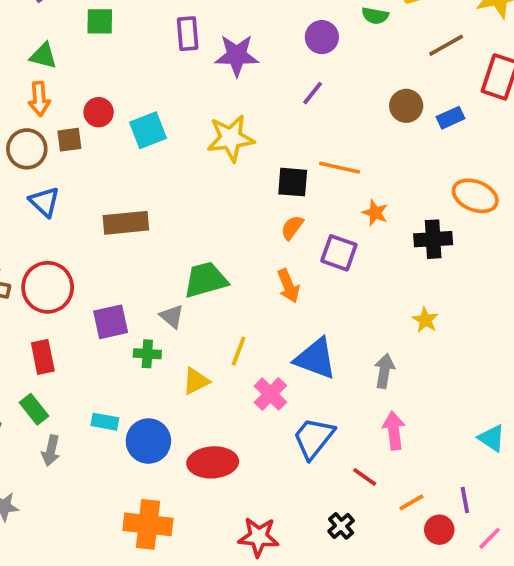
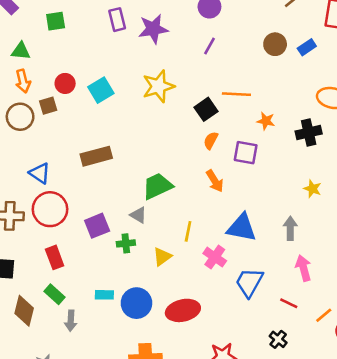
black square: (293, 182) -> (206, 109), turned -30
blue triangle: (44, 202) -> (40, 173), moved

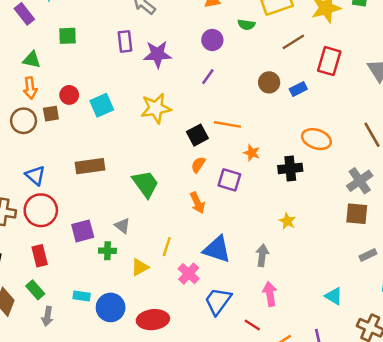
green trapezoid: (157, 186) -> (146, 184), moved, turned 72

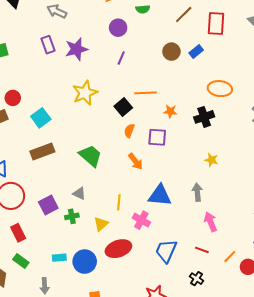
cyan square: (102, 105) -> (41, 118), moved
blue trapezoid: (218, 301) -> (166, 251), moved
gray arrow: (47, 316) -> (45, 286), moved
red ellipse: (153, 320) -> (118, 249), moved

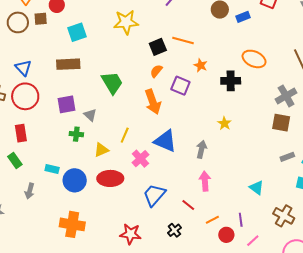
orange arrow: (136, 161) -> (153, 102), size x1.4
purple square: (48, 205) -> (67, 104), moved

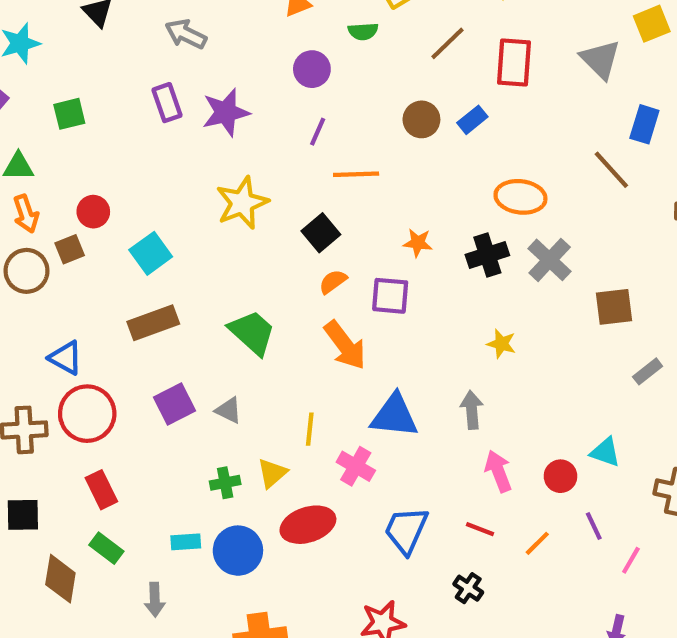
orange line: (183, 41) -> (356, 174), moved
orange semicircle: (156, 71) -> (333, 282), turned 32
gray cross: (286, 96) -> (550, 260), moved
green cross: (76, 134) -> (225, 483), moved
red circle: (226, 235) -> (560, 476), moved

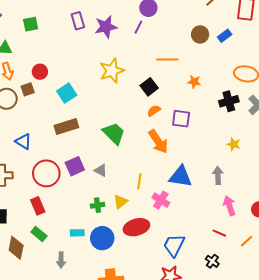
purple line: (318, 132) -> (138, 27), moved
orange star: (418, 243) -> (194, 82), moved
red circle: (87, 414) -> (46, 173), moved
blue trapezoid: (406, 530) -> (174, 245), moved

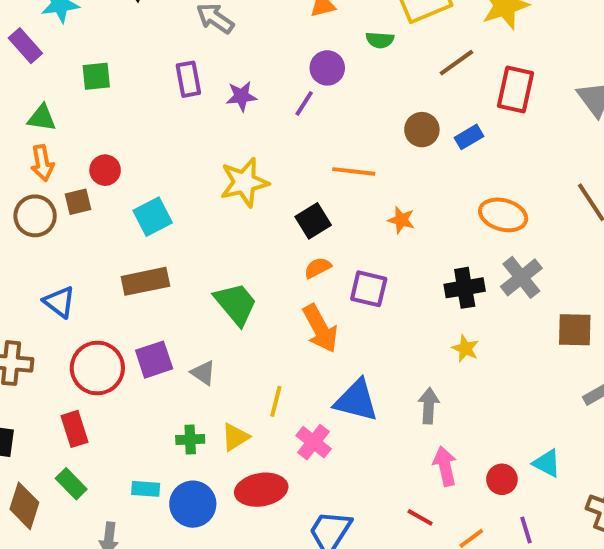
purple star: (106, 27) -> (241, 96), size x0.7
black cross: (229, 101) -> (465, 288), moved

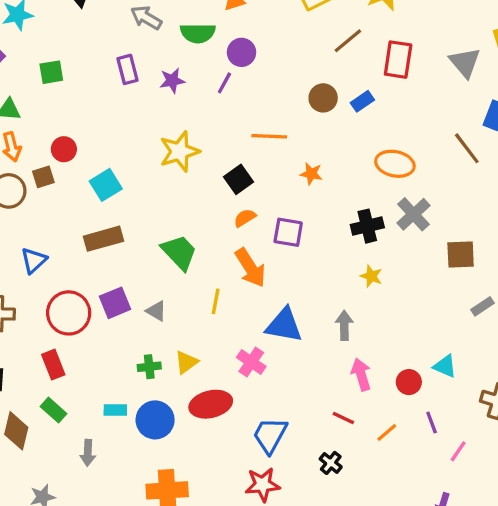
green semicircle: (380, 40) -> (198, 33), moved, size x1.5
blue triangle: (59, 302) -> (34, 260), turned 44
yellow line: (276, 401) -> (216, 301), moved

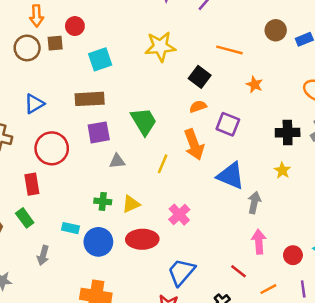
black square: (239, 179) -> (200, 77), turned -30
purple square: (115, 303) -> (99, 132), moved
gray triangle: (156, 311) -> (117, 161), turned -49
blue triangle: (284, 325) -> (231, 176), moved

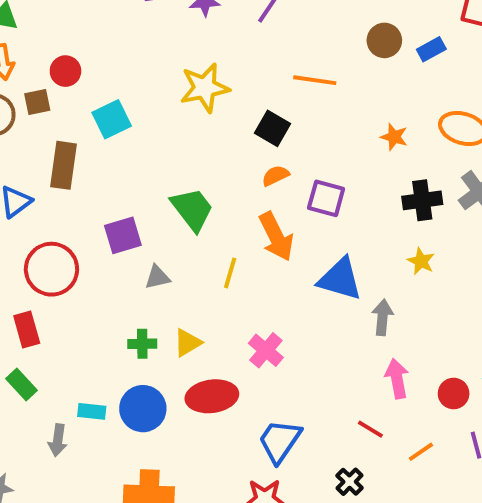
orange star: (254, 85) -> (394, 137), moved
brown rectangle: (90, 99) -> (63, 165), moved, turned -72
cyan rectangle: (70, 228) -> (92, 411), moved

